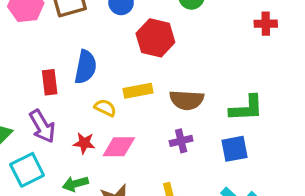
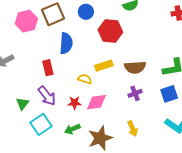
blue semicircle: (85, 67) -> (66, 43), moved

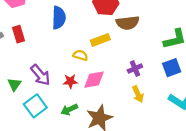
brown semicircle: (135, 67) -> (128, 23), moved
red rectangle: (48, 68) -> (18, 34), moved
yellow arrow: (133, 129) -> (138, 94), moved

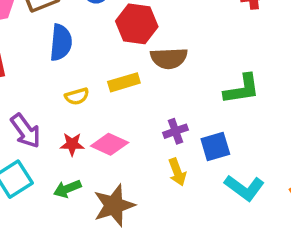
yellow semicircle: (80, 55) -> (77, 96), moved, turned 144
blue square: (172, 68) -> (215, 146), moved
pink diamond: (94, 80) -> (110, 144), turned 30

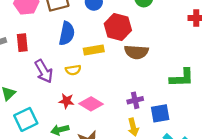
yellow rectangle: (124, 82) -> (94, 50), moved
purple arrow: (26, 131) -> (44, 71), moved

